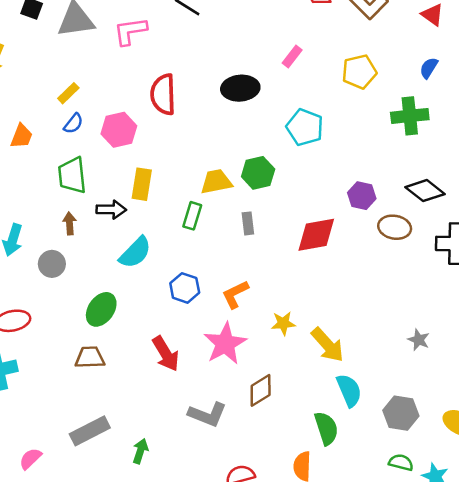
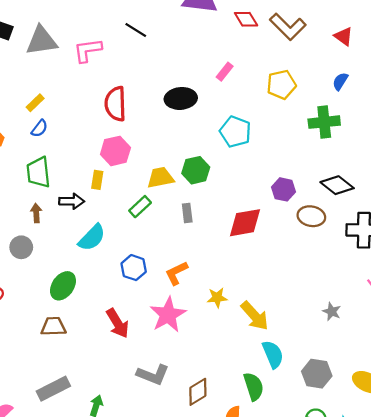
pink hexagon: (119, 130) -> (115, 151), moved
yellow rectangle: (142, 184) -> (97, 180), size x0.7
green rectangle: (192, 216) -> (140, 207), turned 30
brown diamond: (261, 390) -> (198, 392), moved

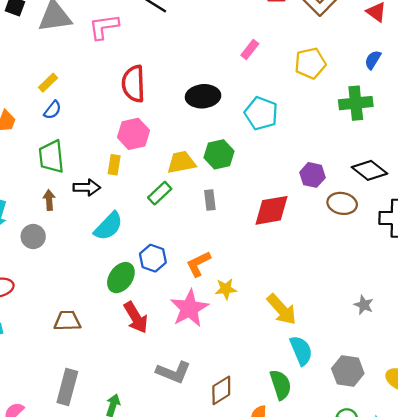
black ellipse: (181, 98) -> (203, 96), moved
green ellipse: (63, 286) -> (121, 278), moved
yellow star: (217, 298) -> (226, 289), moved
gray rectangle: (53, 389) -> (67, 387), turned -48

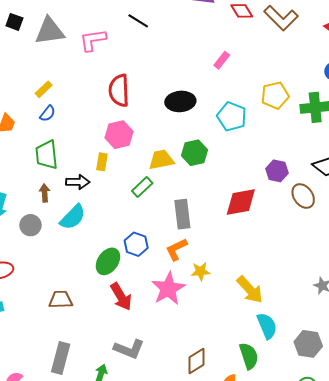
yellow pentagon: (310, 63) -> (275, 95), moved
gray rectangle: (210, 200) -> (182, 214), moved, size x1.6
brown ellipse: (342, 203) -> (303, 196), turned 45
cyan semicircle: (108, 226) -> (73, 217), moved
gray L-shape: (173, 372) -> (129, 349), moved

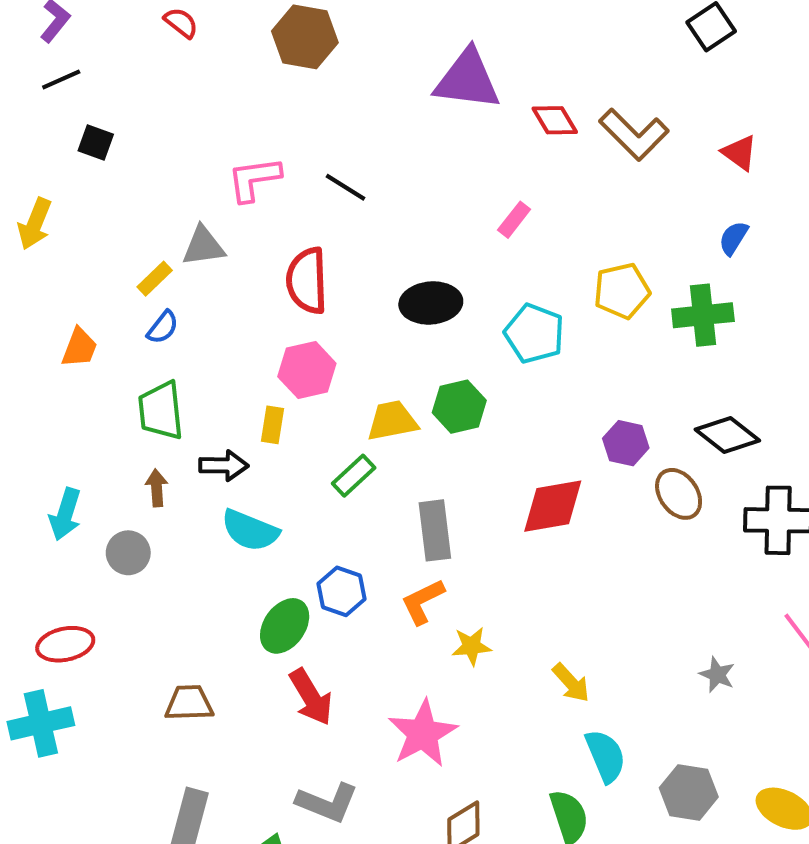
black line: (138, 21) -> (346, 187), moved
gray triangle: (50, 31) -> (203, 246), moved, size x0.7
cyan semicircle: (73, 217) -> (250, 530), moved, turned 68
pink star: (168, 289) -> (423, 734), moved
yellow arrow: (250, 290) -> (571, 683), size x0.7

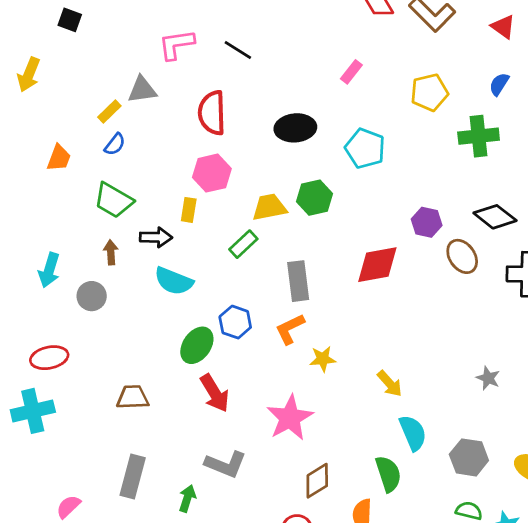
yellow pentagon: (622, 291) -> (429, 92), moved
green trapezoid: (161, 411) -> (113, 200), turned -54

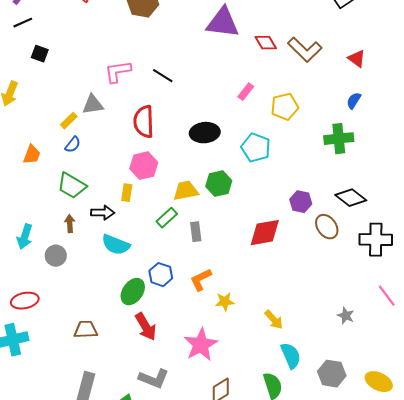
yellow pentagon: (429, 92) -> (285, 107), moved
gray rectangle: (298, 281) -> (196, 232), moved, size x0.7

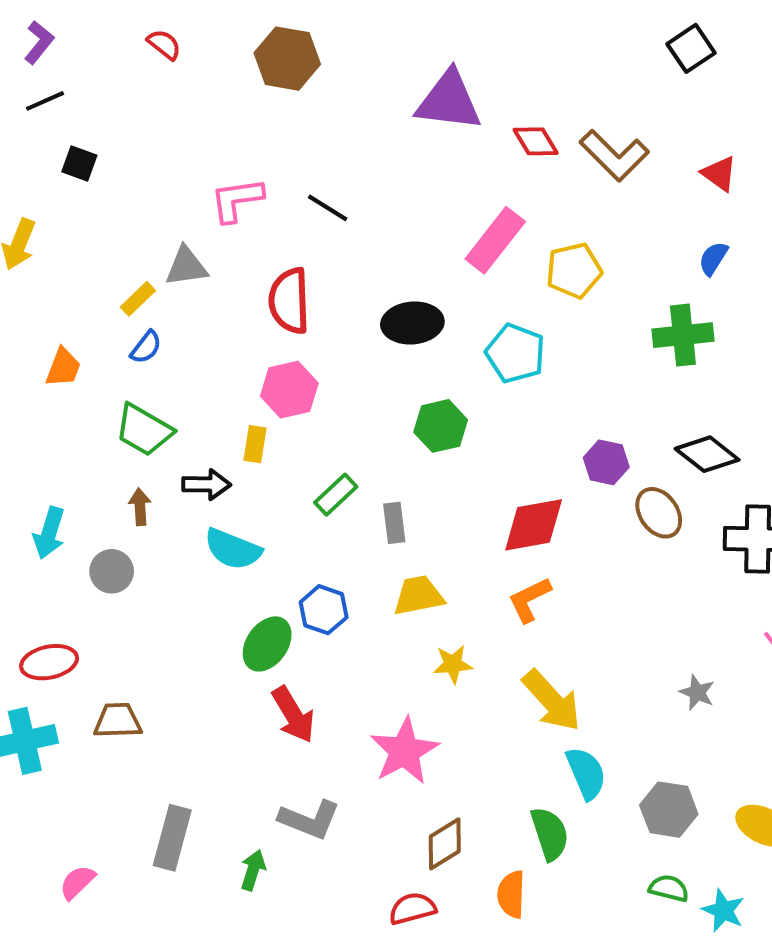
pink rectangle: (246, 92) -> (495, 240), size x1.8
yellow trapezoid: (186, 191) -> (418, 596), moved
orange L-shape: (201, 280) -> (530, 600), moved
yellow arrow: (274, 320) -> (552, 701), size x1.6
brown trapezoid: (86, 330) -> (118, 721), moved

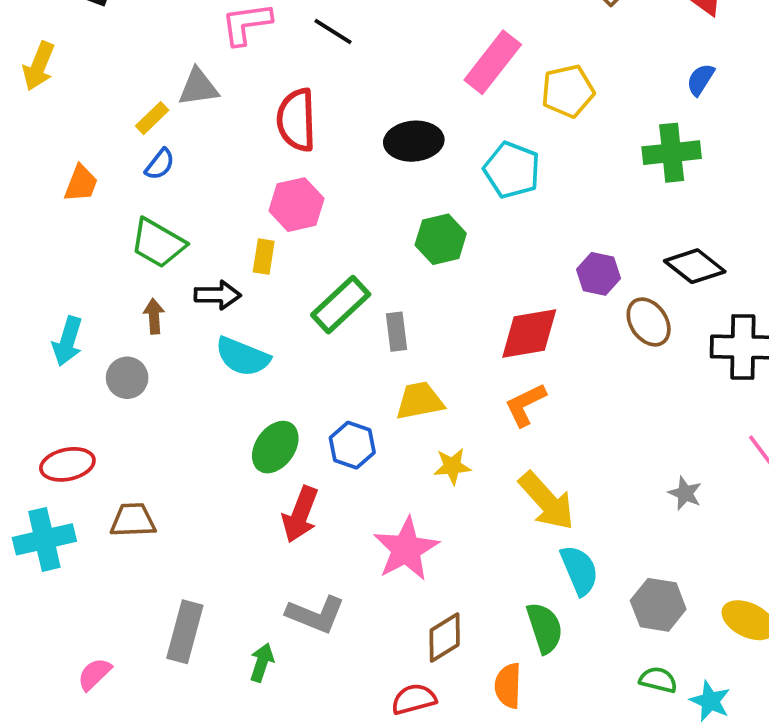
green rectangle: (336, 495) -> (341, 305), size x1.4
blue hexagon: (324, 610) -> (352, 445), moved
red arrow: (293, 715) -> (300, 514), turned 52

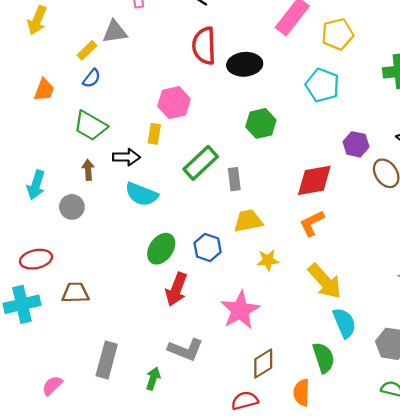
yellow arrow: (39, 66) -> (37, 20), moved
red semicircle: (296, 120) -> (204, 46), moved
cyan pentagon: (512, 170) -> (322, 85), moved

